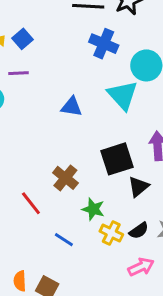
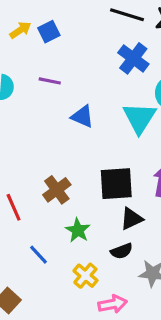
purple line: (18, 73) -> (50, 81), moved
black semicircle: (139, 231) -> (122, 251), moved
yellow cross: (111, 233) -> (85, 276), moved

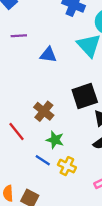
green star: (78, 230) -> (55, 140), moved
yellow cross: (85, 276) -> (67, 166), moved

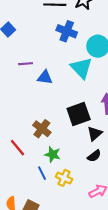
purple line: (19, 36) -> (26, 64), moved
blue line: (43, 160) -> (42, 173), turned 32

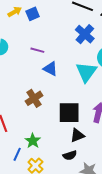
brown cross: (42, 129) -> (34, 98), moved
blue line: (42, 173) -> (17, 154), turned 32

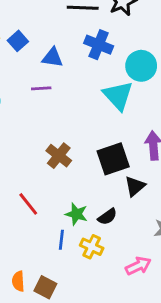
blue triangle: (50, 69) -> (52, 58), moved
black semicircle: (70, 155) -> (107, 217), moved

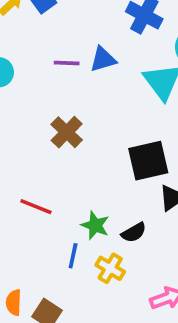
blue triangle: (52, 58) -> (103, 59), moved, turned -30
brown cross: (59, 156) -> (67, 132), moved
red line: (28, 204) -> (36, 207), turned -35

